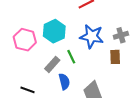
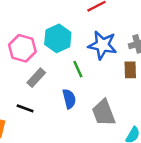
gray rectangle: (52, 64) -> (36, 78), moved

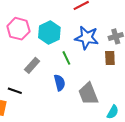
pink hexagon: (22, 48) -> (18, 29), moved
black line: (25, 108) -> (15, 91), moved

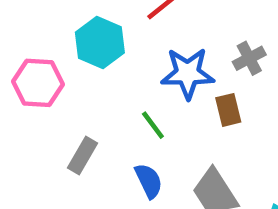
cyan hexagon: (49, 33) -> (100, 43), moved
brown rectangle: (110, 58) -> (228, 110), moved

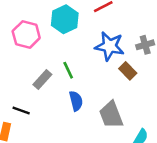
brown rectangle: (228, 110) -> (128, 71), turned -42
green line: (153, 125) -> (68, 70), moved

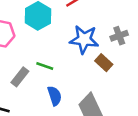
green line: (68, 70) -> (45, 66), turned -42

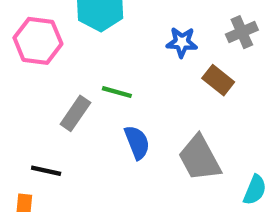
blue star: (84, 39) -> (182, 42), size x0.6

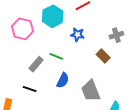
blue star: (182, 42) -> (77, 35), moved
blue semicircle: (137, 142) -> (63, 80), turned 42
black line: (46, 171) -> (30, 89), moved

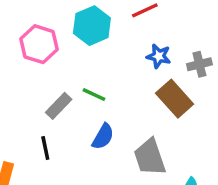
blue star: (77, 35) -> (159, 56), moved
brown rectangle: (103, 56) -> (175, 99), size x1.5
black line: (30, 89) -> (45, 148), turned 56

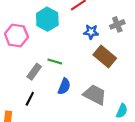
gray cross: (199, 64) -> (117, 24), moved
black line: (45, 148) -> (30, 99), turned 48
gray trapezoid: (150, 157) -> (95, 95), turned 145

